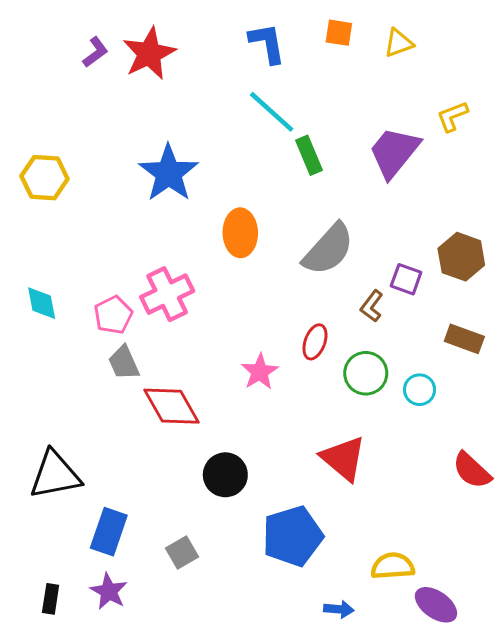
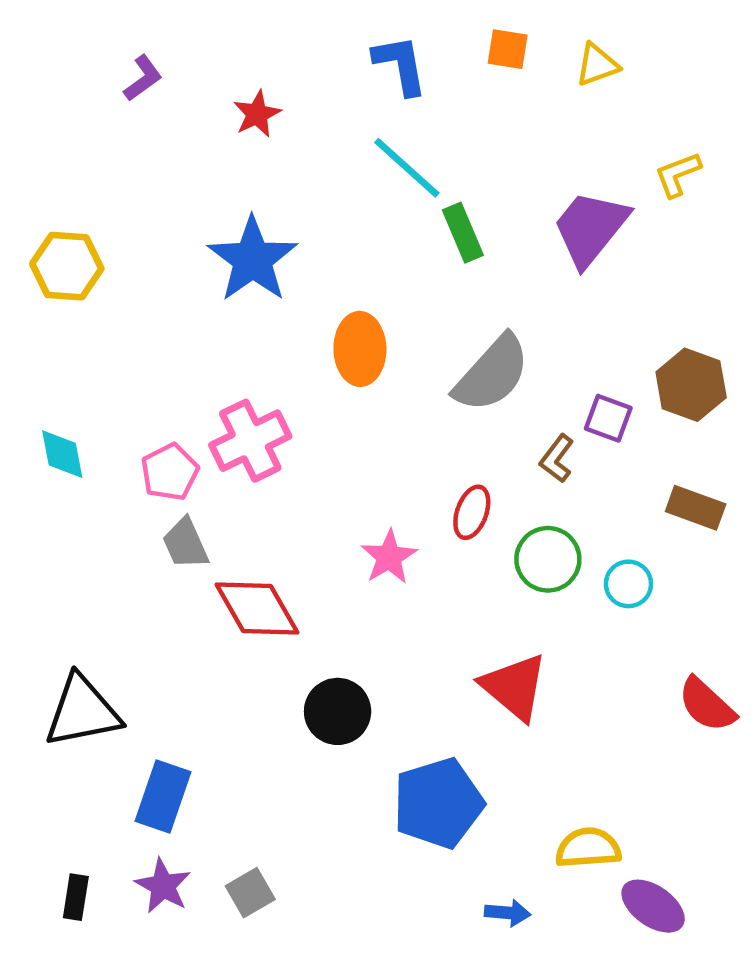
red star: (149, 54) -> (257, 114), moved, size x0.6
gray square: (182, 553) -> (250, 893), moved

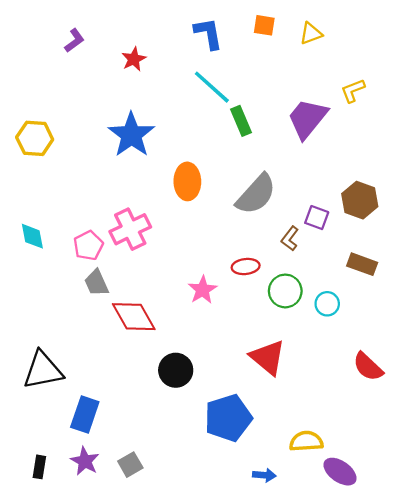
red ellipse: (472, 512) -> (246, 267), turned 64

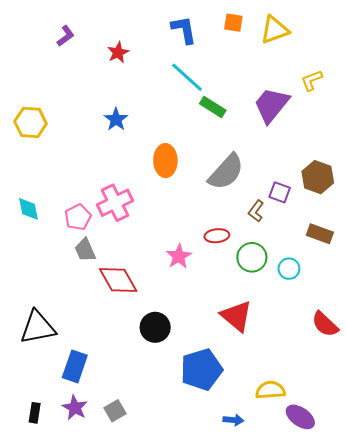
yellow triangle: (311, 33) -> (275, 30), size x1.4
green rectangle: (241, 121) -> (213, 107), turned -35
blue star: (131, 135) -> (116, 119), size x0.6

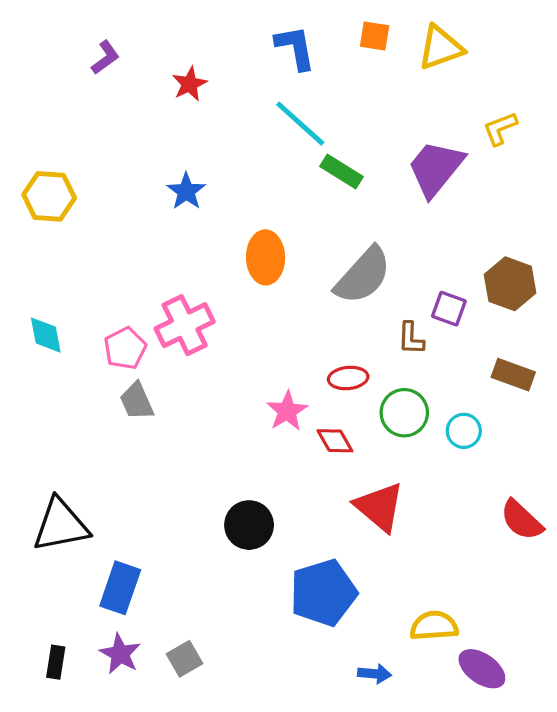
brown L-shape: (256, 211) -> (411, 338), turned -35
red diamond: (118, 280) -> (335, 441), moved, size x0.6

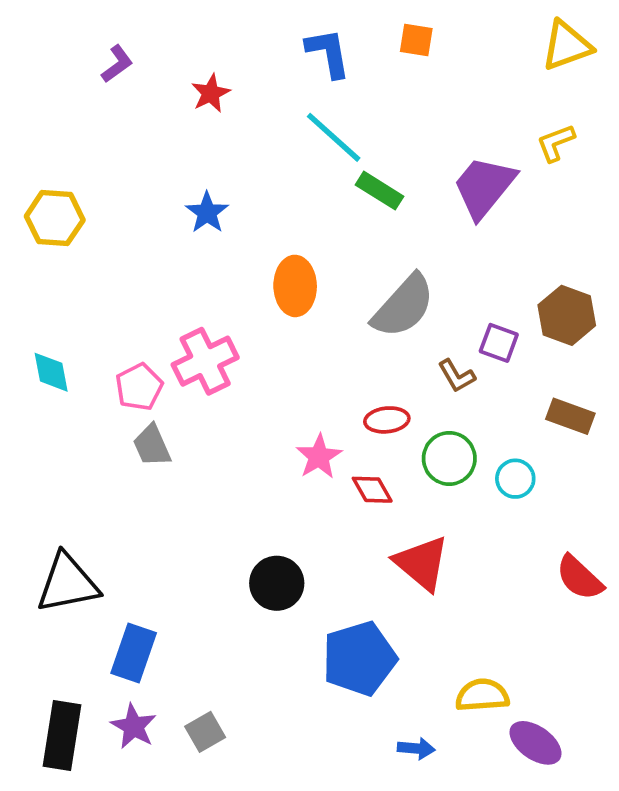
yellow triangle: (441, 48) -> (567, 46), moved
brown L-shape: (411, 338) -> (457, 376), turned -32
black rectangle: (56, 662) -> (62, 736), size x1.8

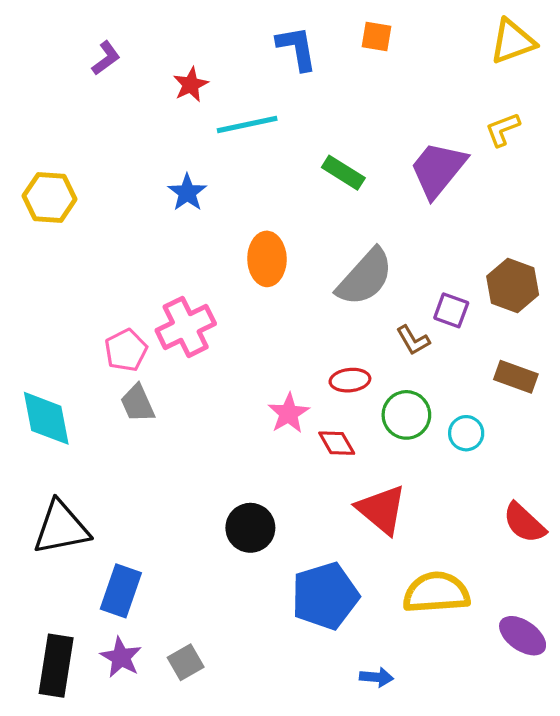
cyan line: (334, 137) -> (247, 124), moved, turned -54
cyan diamond: (51, 372) -> (46, 418), moved, size x1.5
yellow semicircle: (482, 695) -> (436, 593), moved, size x1.4
purple ellipse: (535, 743) -> (523, 636), moved

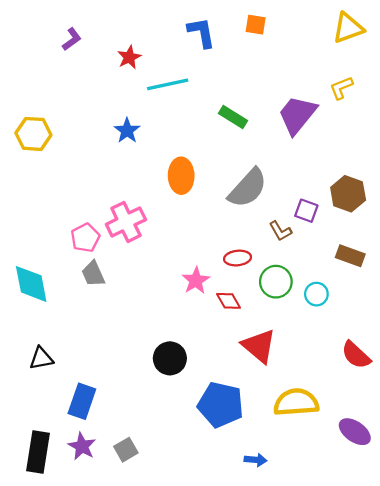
black triangle: (61, 528) -> (41, 358), size x0.6
blue pentagon: (325, 596) -> (221, 405), turned 30

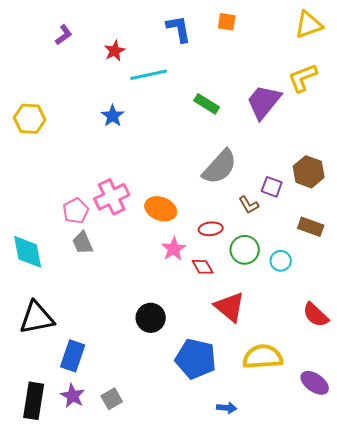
yellow L-shape: (341, 88) -> (303, 78), size x1.4
orange ellipse: (181, 176) -> (161, 209), moved, turned -68
black triangle: (41, 358) -> (37, 318), size x1.6

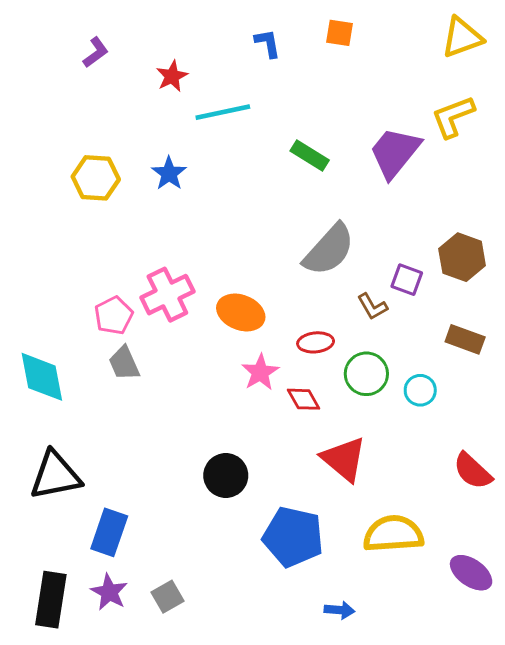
blue L-shape: (179, 29) -> (268, 43), size x0.7
yellow hexagon: (30, 119) -> (96, 178), moved

